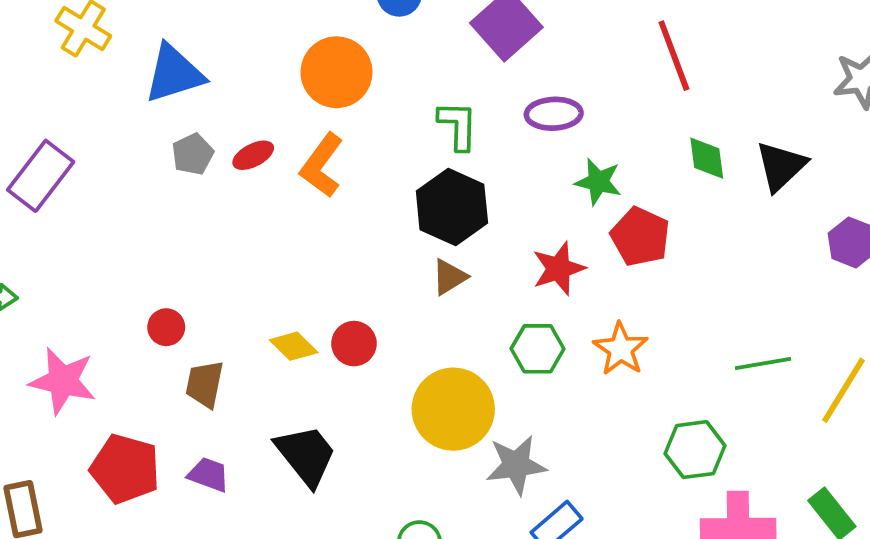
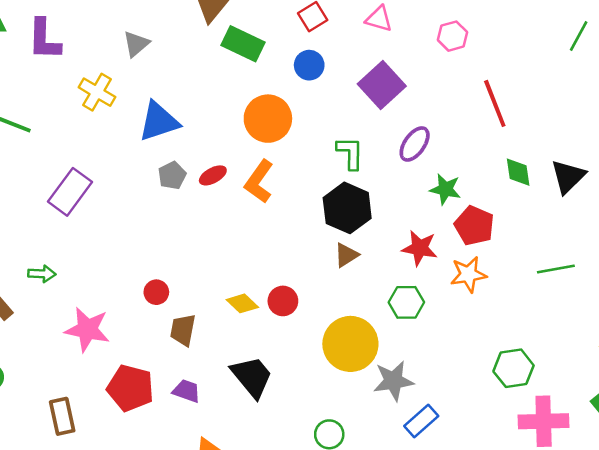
purple ellipse: (554, 114) -> (415, 144), turned -51
red star: (559, 268) -> (420, 248), turned 30
orange star: (621, 349) -> (468, 274), moved, turned 30
green line: (763, 363) -> (556, 269), moved

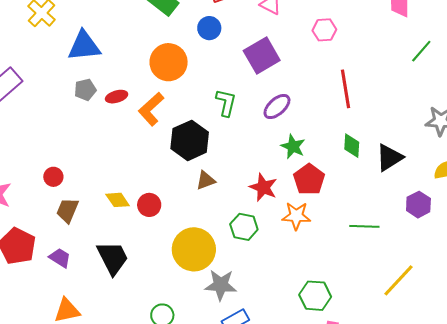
black hexagon: (347, 208) -> (190, 140), moved

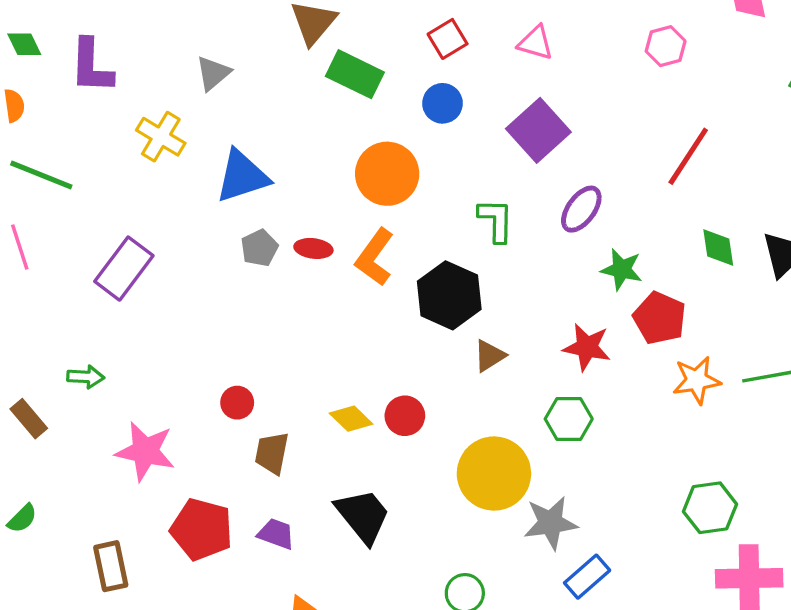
pink hexagon: (324, 30) -> (666, 46), moved
red line: (346, 89) -> (688, 156), turned 54
red ellipse: (117, 97) -> (313, 248), turned 35
orange star: (296, 216) -> (697, 380), moved

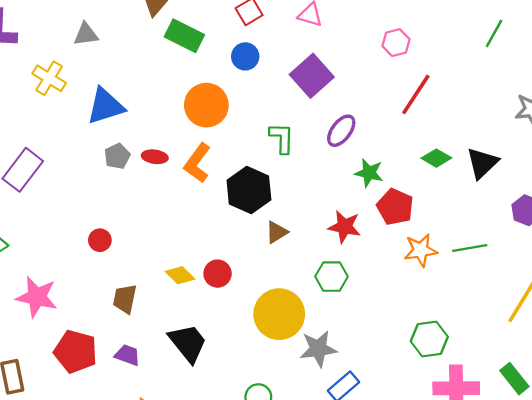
pink hexagon: (666, 46) -> (396, 43), moved
gray triangle: (213, 73) -> (86, 34), turned 32
green diamond: (718, 247) -> (436, 158), turned -52
red circle: (237, 403) -> (100, 240), moved

